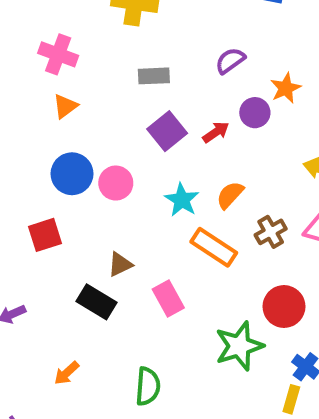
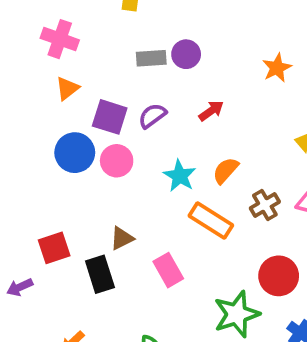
purple semicircle: (230, 61) -> (152, 116), moved
purple circle: (255, 113) -> (186, 54), moved
purple square: (167, 131) -> (110, 117), moved, turned -33
red square: (45, 235) -> (54, 248), moved
black rectangle: (96, 302) -> (100, 274), turned 42

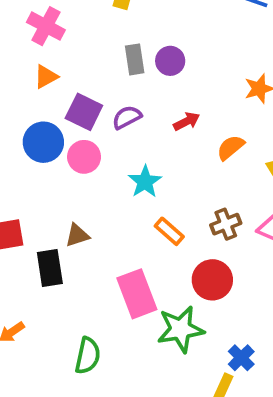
gray rectangle: (151, 58) -> (135, 59), turned 76
orange semicircle: (226, 170) -> (231, 147), moved
orange rectangle: (211, 221) -> (169, 231), size x0.7
pink rectangle: (168, 270) -> (137, 294), moved, size x1.4
red circle: (279, 276) -> (212, 280), moved

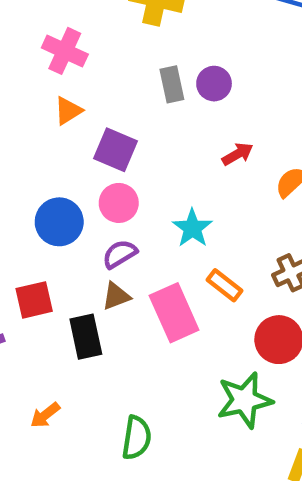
purple semicircle: (127, 117) -> (120, 254), moved
blue circle: (43, 142) -> (59, 222), moved
pink rectangle: (137, 294) -> (174, 313), moved

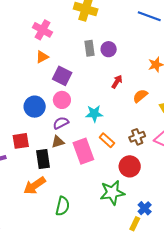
red arrow: (238, 154) -> (117, 82), turned -32
cyan star: (192, 228) -> (94, 114), turned 30
orange arrow: (45, 415) -> (35, 186), moved, size x1.6

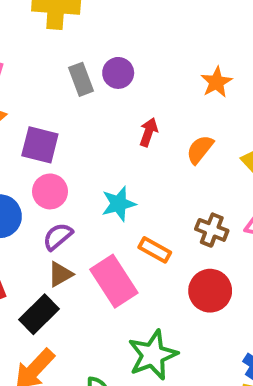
brown cross: (137, 137) -> (212, 230), turned -35
black rectangle: (43, 159) -> (39, 314), turned 66
green star: (112, 193) -> (153, 355), moved

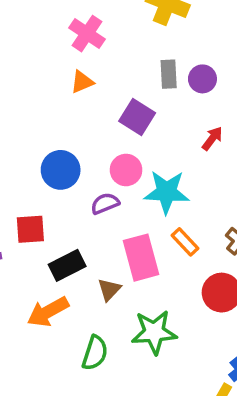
purple square: (40, 145) -> (137, 117), moved
pink circle: (50, 191) -> (126, 170), moved
cyan star: (119, 204) -> (167, 192), size x1.4
brown triangle: (60, 274) -> (109, 289), moved, turned -35

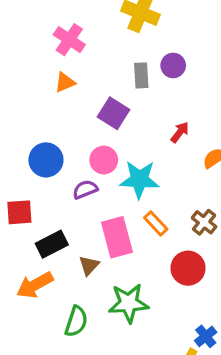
purple circle: (202, 79) -> (173, 65), moved

